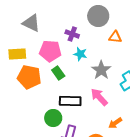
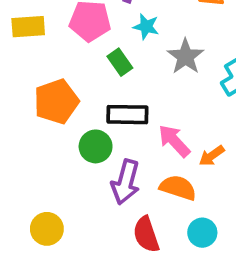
green rectangle: (58, 73) -> (120, 62), moved
orange pentagon: (29, 77) -> (56, 101), moved, turned -30
pink arrow: (99, 97) -> (174, 141), moved

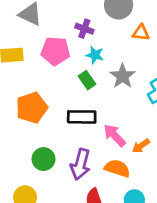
green rectangle: (120, 62) -> (87, 80), moved
green circle: (96, 146) -> (43, 159), moved

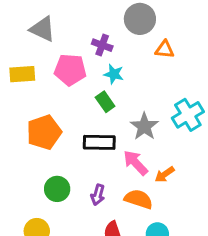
gray star: (123, 76) -> (144, 126), moved
purple arrow: (80, 164) -> (98, 195), size x0.6

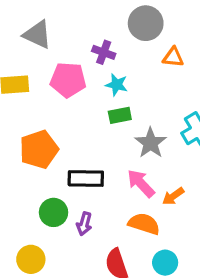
green rectangle: (105, 102) -> (120, 115), moved, turned -66
black rectangle: (99, 142) -> (86, 178), moved
purple arrow: (98, 195) -> (84, 224), moved

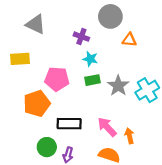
pink pentagon: (68, 80) -> (57, 79), moved
gray star: (151, 143) -> (118, 86), moved
orange arrow: (173, 196) -> (129, 136), turned 112

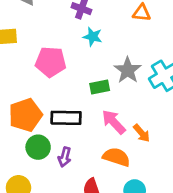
green rectangle: (93, 80) -> (100, 87), moved
orange pentagon: (37, 104) -> (25, 115), moved
orange arrow: (129, 136) -> (142, 133), turned 152

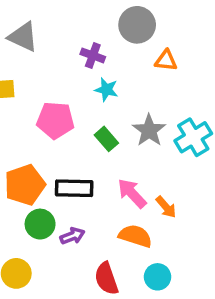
green rectangle: (100, 87) -> (106, 139), moved, turned 60
purple arrow: (65, 157) -> (72, 236), turned -126

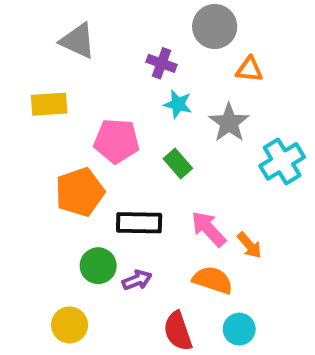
gray star: (149, 130) -> (229, 123), moved
orange pentagon: (25, 185) -> (80, 192), moved

